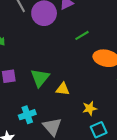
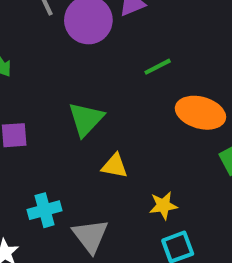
green triangle: (40, 78) -> (86, 119), moved

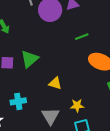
green triangle: (86, 119) -> (29, 59), moved
gray triangle: (90, 236) -> (51, 116), moved

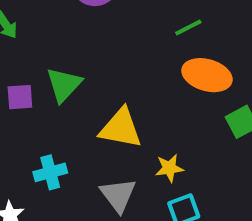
green line: (82, 37) -> (188, 28), moved
yellow triangle: (55, 83) -> (121, 128), size x1.6

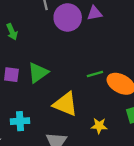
green line: (188, 28) -> (95, 74), moved
yellow star: (169, 168) -> (99, 126), moved

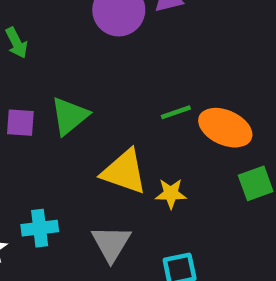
cyan cross: (20, 121) -> (40, 228), moved
yellow star: (99, 126) -> (171, 193), moved

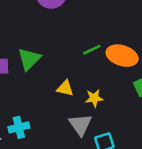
yellow triangle: (124, 172) -> (65, 88), size x0.6
gray triangle: (111, 243) -> (80, 125), moved

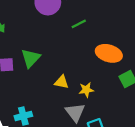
green line: (92, 50) -> (79, 24), moved

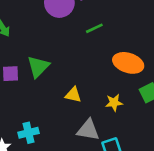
yellow star: (86, 90) -> (114, 103), moved
gray triangle: (75, 112) -> (88, 130), turned -45

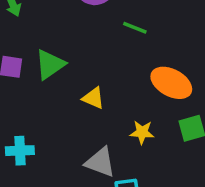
green line: (94, 28) -> (135, 28), turned 36
yellow triangle: (73, 95) -> (93, 98), moved

